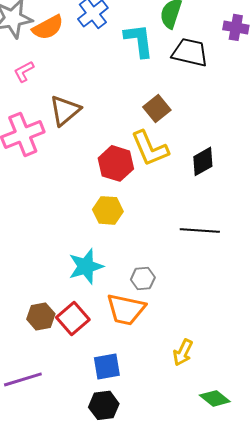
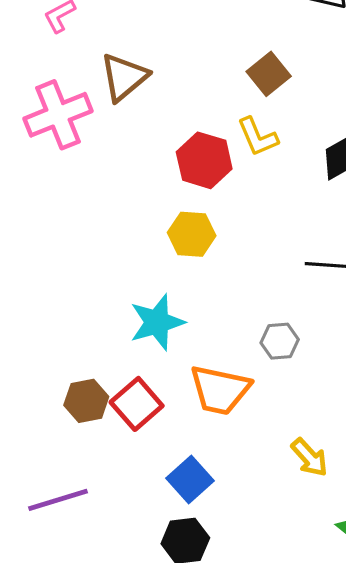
yellow L-shape: (150, 148) -> (258, 137), size x0.7
gray hexagon: (143, 278) -> (280, 341), moved
yellow arrow: (183, 352) -> (310, 457), turned -68
blue square: (107, 366) -> (190, 479), turned -32

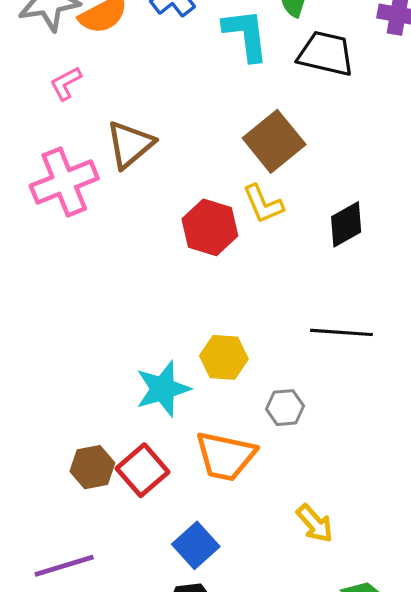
brown square: (269, 74) -> (274, 141), size x1.4
yellow hexagon: (192, 234) -> (224, 357), moved

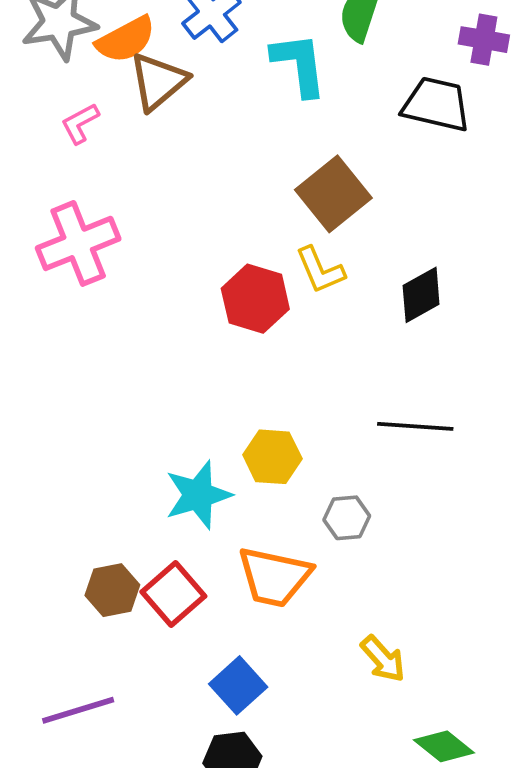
black trapezoid: (326, 54) -> (436, 104), moved
brown triangle: (130, 144) -> (158, 81), moved

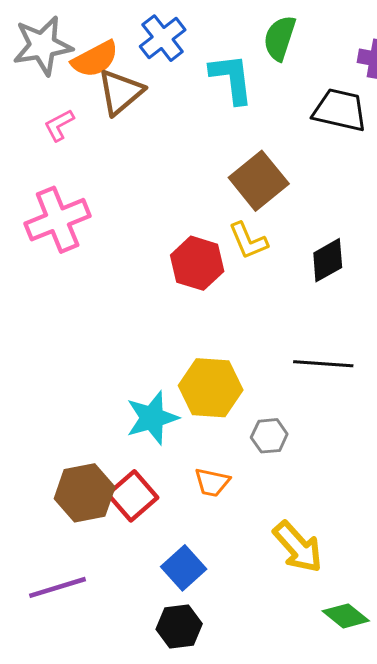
yellow hexagon: (272, 457) -> (211, 388), size x1.4
orange trapezoid: (274, 577) -> (212, 482), size x0.6
brown hexagon: (112, 590) -> (85, 493), size x1.4
yellow arrow: (383, 659) -> (298, 547), size x1.4

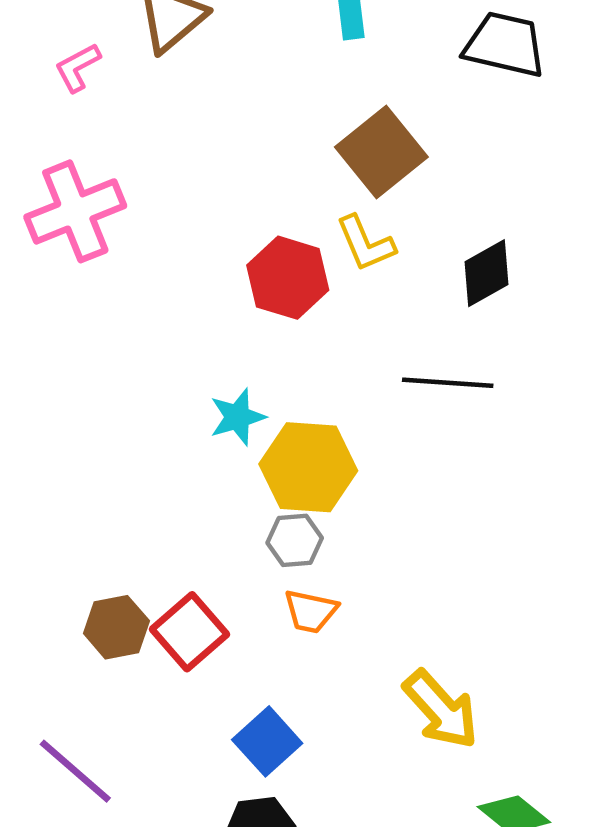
black line: (323, 364) -> (448, 383), moved
cyan star: (152, 418) -> (237, 417), moved, size x0.7
gray hexagon: (269, 436) -> (295, 540), moved
brown hexagon: (85, 493) -> (116, 627), size x0.7
purple line: (58, 587) -> (75, 771), turned 58

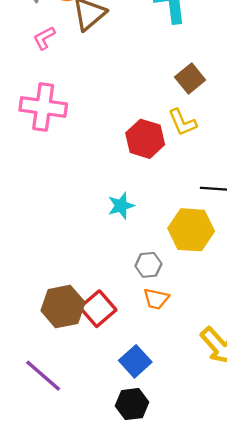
brown square: (381, 152) -> (190, 79), size x0.7
pink cross: (75, 211) -> (43, 107), turned 30
yellow hexagon: (308, 467) -> (191, 230), moved
brown hexagon: (116, 627) -> (63, 307), size x1.4

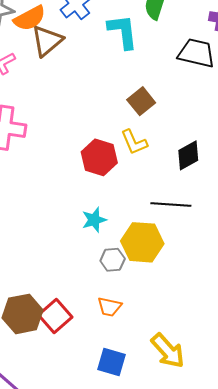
cyan star: (121, 206) -> (94, 220), moved
gray hexagon: (148, 265) -> (113, 260), moved
blue square: (135, 361) -> (112, 362), moved, turned -32

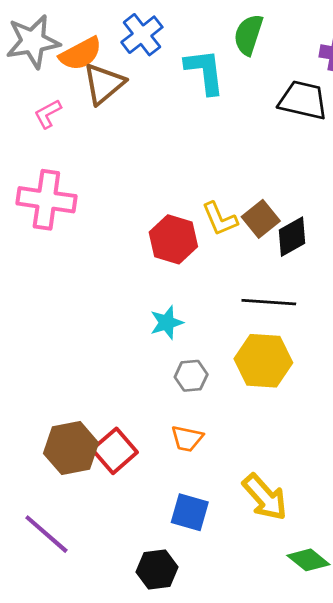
brown square: (141, 101) -> (261, 219), moved
yellow hexagon: (142, 242) -> (263, 361), moved

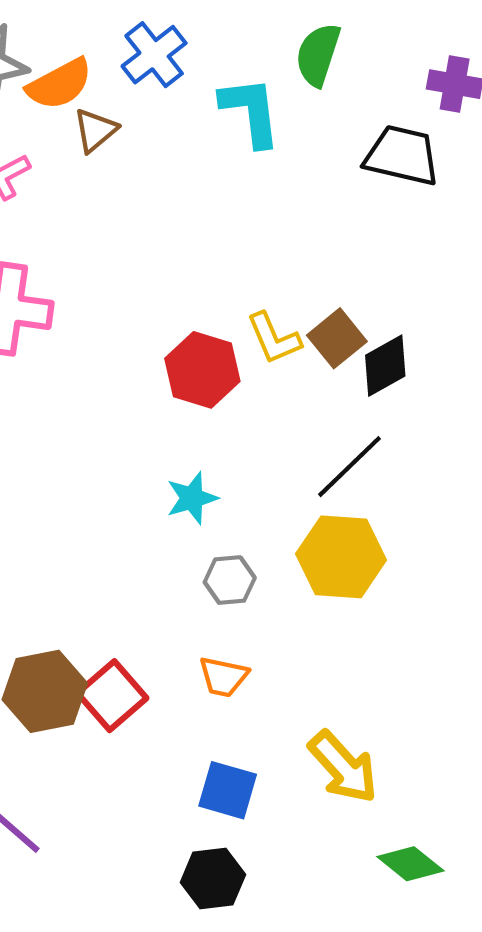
brown triangle: (104, 84) -> (95, 130), size x0.7
black line: (269, 302) -> (350, 467), turned -48
black hexagon: (157, 570) -> (213, 878), moved

